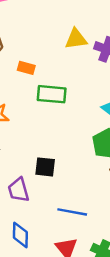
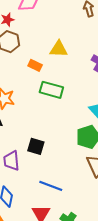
yellow triangle: (76, 39) -> (59, 49), moved

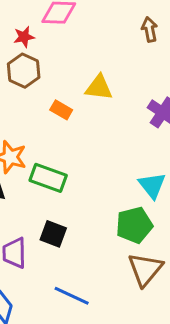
green rectangle: (51, 90) -> (48, 178), moved

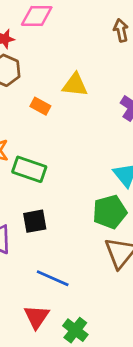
black square: (53, 234) -> (35, 221), turned -30

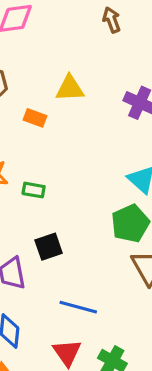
green rectangle: (29, 169) -> (34, 190), size x0.6

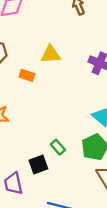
green rectangle: (34, 190) -> (58, 147), moved, turned 40

